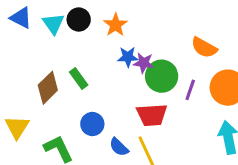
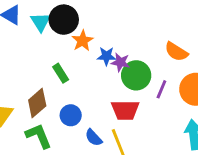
black circle: (79, 20) -> (64, 20), size x1.4
orange star: (116, 25) -> (82, 41), moved
brown diamond: (48, 88) -> (37, 103), moved

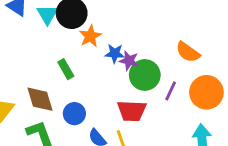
brown diamond: (37, 103) -> (40, 99), turned -68

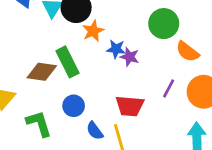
green rectangle: (66, 69) -> (68, 62), size x1.5
green circle: (145, 75) -> (164, 24), moved
brown diamond: (40, 99) -> (42, 72), moved, turned -68

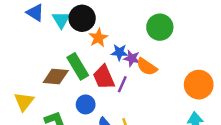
orange semicircle: (187, 52) -> (147, 67), moved
purple line: (169, 88) -> (122, 84), moved
red trapezoid: (130, 106) -> (104, 77), moved, turned 65

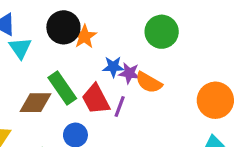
cyan triangle: (61, 20) -> (20, 48), moved
orange star: (98, 38) -> (84, 37), moved

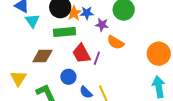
blue star: (113, 67) -> (87, 13), moved
purple star: (129, 73) -> (102, 25), moved
green rectangle: (62, 88) -> (64, 32), moved, turned -60

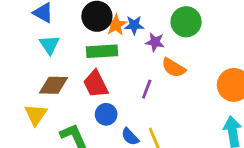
cyan triangle: (32, 21) -> (49, 45), moved
red trapezoid: (81, 54) -> (96, 84), moved
brown diamond: (42, 56) -> (53, 85), moved

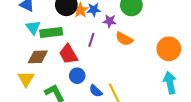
green rectangle: (102, 51) -> (51, 32), moved
purple line: (147, 89) -> (91, 40), moved

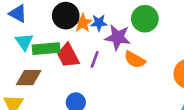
purple star: (110, 21) -> (118, 37), size x1.5
red trapezoid: (68, 54) -> (68, 56), moved

